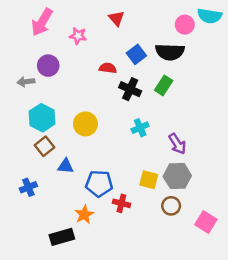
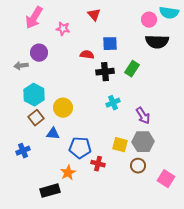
black semicircle: (170, 52) -> (157, 42), moved
blue square: (136, 54) -> (110, 44), turned 35
black cross: (130, 89) -> (105, 72), turned -30
yellow circle: (85, 124) -> (63, 108), moved

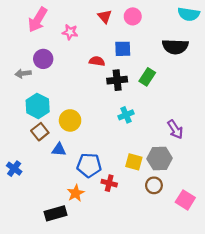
pink circle: (149, 20) -> (133, 16), moved
purple arrow: (143, 116) -> (175, 129), moved
blue cross: (23, 151) -> (14, 169), moved, turned -32

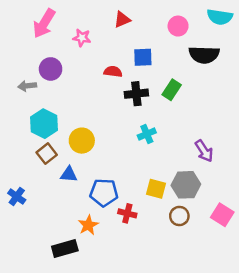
red triangle: (105, 16) -> (122, 20), turned 48
pink circle: (133, 16) -> (178, 26), moved
pink square: (185, 200) -> (222, 215), moved

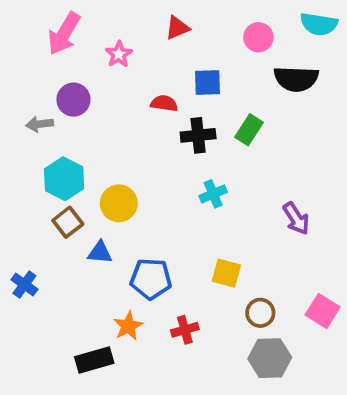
pink star: (82, 38) -> (119, 54), turned 30
gray hexagon: (186, 185) -> (270, 358), moved
red cross: (127, 213) -> (185, 330), moved, turned -30

